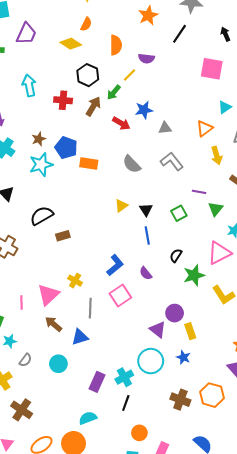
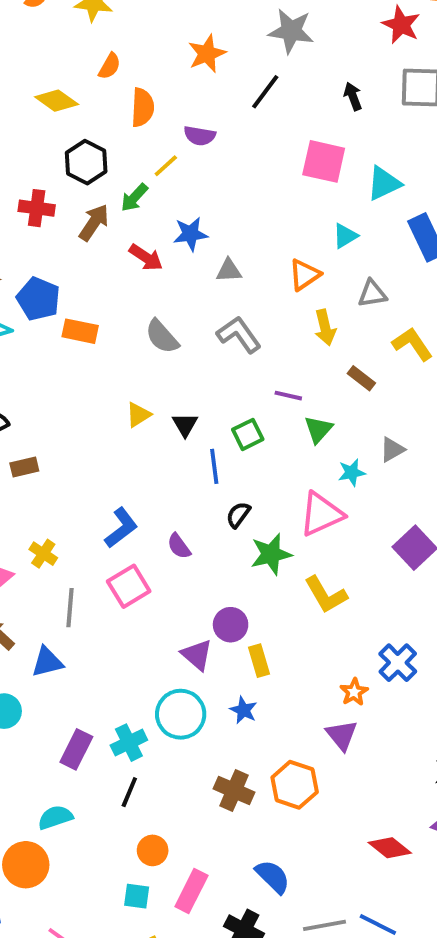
orange semicircle: (86, 24) -> (110, 66), moved
blue line: (147, 235) -> (214, 466), moved

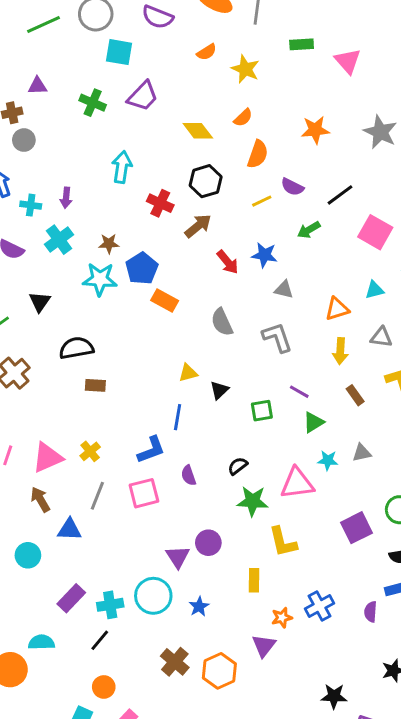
black line: (265, 92) -> (340, 195), moved
green arrow: (134, 198) -> (309, 230), moved
blue line: (214, 466) -> (178, 417), moved
yellow rectangle: (259, 661) -> (254, 580), moved

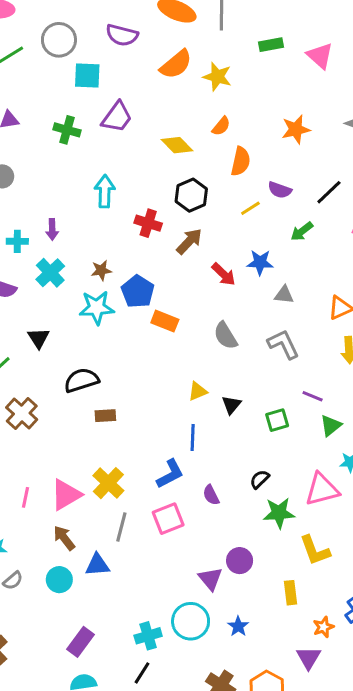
orange semicircle: (207, 52) -> (176, 64), size x1.6
yellow cross: (90, 451) -> (108, 483), size x1.5
cyan circle: (28, 555) -> (59, 580), moved
purple rectangle: (71, 598) -> (81, 642), moved

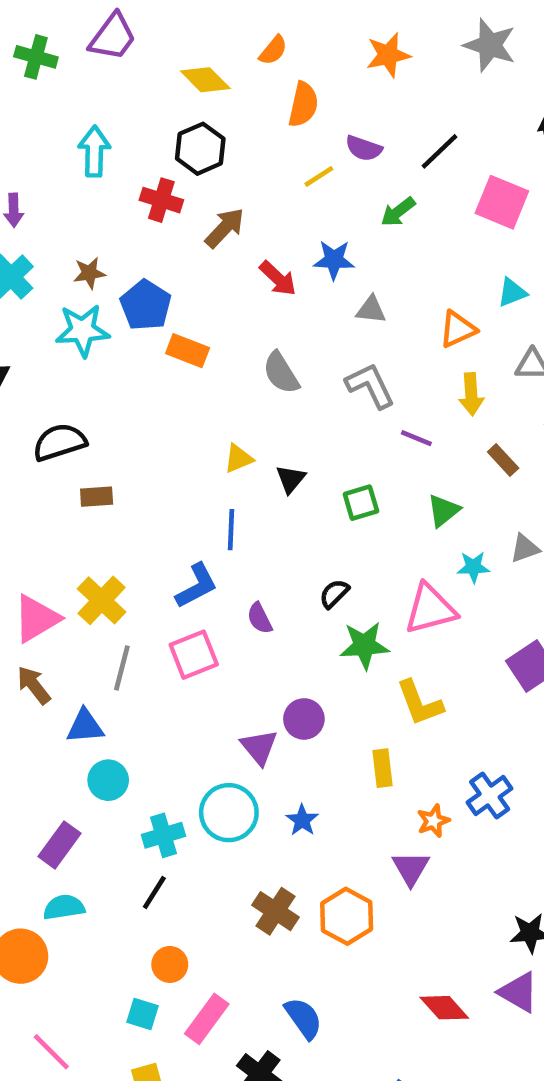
black hexagon: (191, 195) -> (200, 149), moved
purple line: (313, 396) -> (416, 438), moved
cyan circle: (59, 580) -> (108, 780), moved

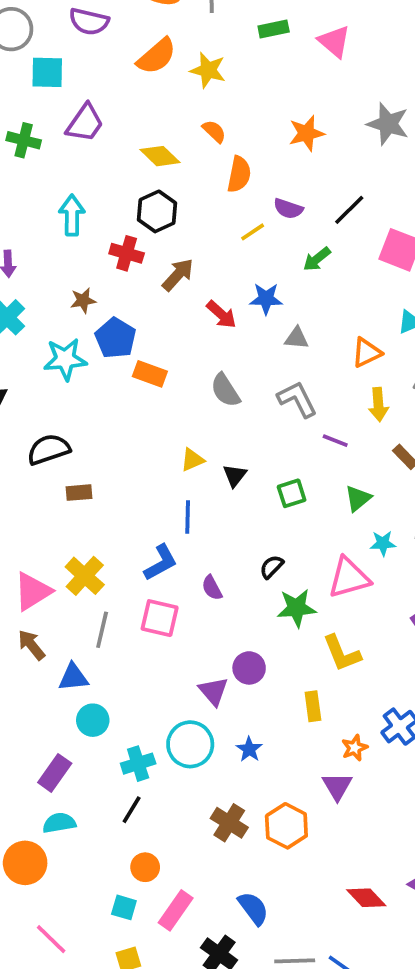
orange semicircle: (273, 50) -> (214, 131), turned -85
brown star: (89, 273) -> (83, 300), moved
pink square: (194, 655) -> (160, 618), turned 36

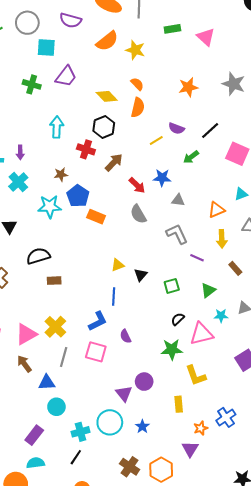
orange semicircle: (239, 174) -> (138, 108), moved
gray semicircle: (225, 390) -> (138, 214), moved
black semicircle: (272, 567) -> (178, 319), moved

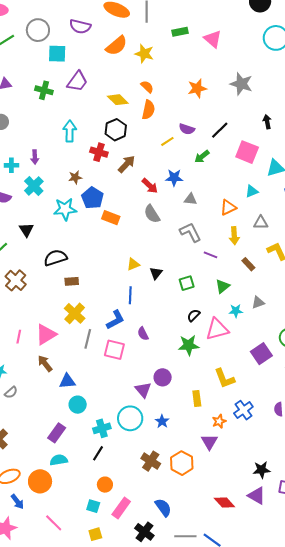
yellow cross: (55, 327) -> (75, 313), moved
gray line: (64, 357) -> (88, 339), moved
yellow L-shape: (196, 376) -> (225, 378), moved

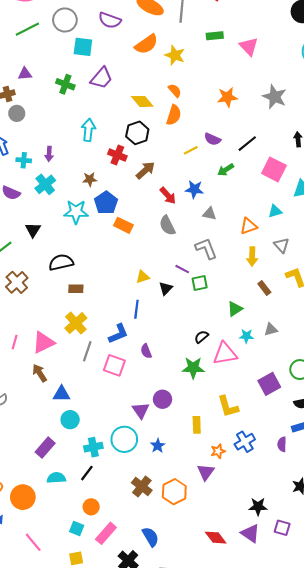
gray triangle: (261, 223) -> (281, 245), turned 42
purple line: (211, 255) -> (182, 269), moved
green square: (187, 283) -> (200, 283), moved
cyan semicircle: (59, 460) -> (56, 478), moved

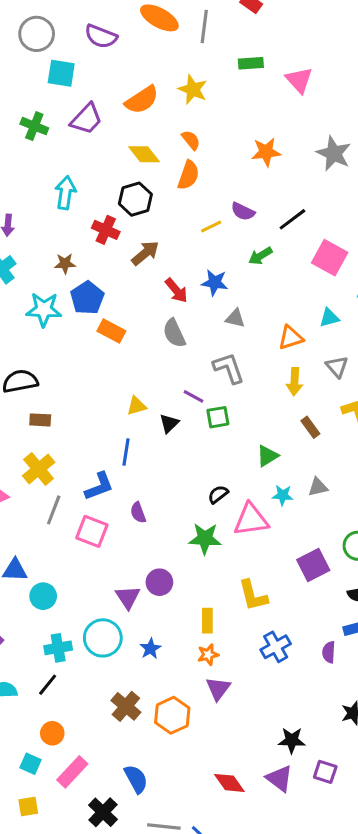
orange semicircle: (146, 44) -> (142, 100), moved
cyan circle: (70, 420) -> (43, 596), moved
orange star: (218, 451) -> (208, 655), moved

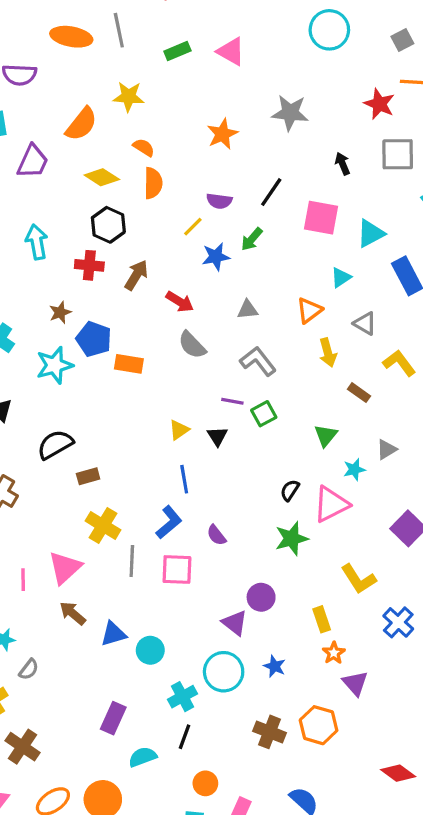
blue star: (215, 283) -> (216, 257), moved

